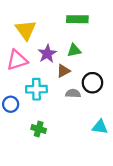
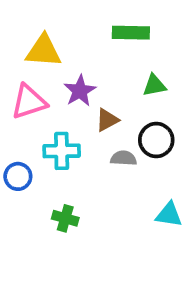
yellow triangle: (26, 30) -> (43, 51), turned -50
green triangle: (74, 50) -> (154, 85), moved

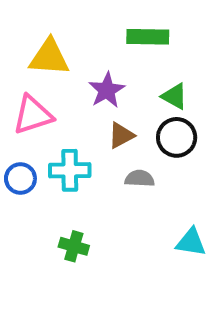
green triangle: (154, 85) -> (175, 96), turned 40
purple star: (80, 91) -> (107, 90), moved
black circle: (156, 140) -> (177, 137), moved
blue circle: (18, 176) -> (20, 178), moved

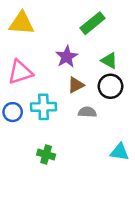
green rectangle: (148, 37) -> (92, 23), turned -40
yellow triangle: (49, 57) -> (22, 23), moved

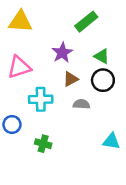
blue circle: (13, 112) -> (12, 125), moved

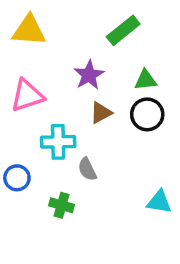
green triangle: (102, 56) -> (145, 80), turned -35
gray semicircle: (81, 104) -> (87, 169), moved, turned -119

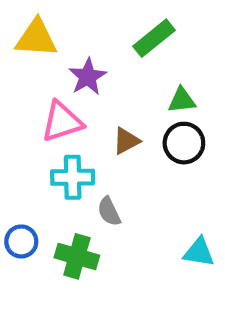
purple star: (89, 75) -> (88, 77), moved
pink triangle: (27, 96) -> (62, 122), moved
blue circle: (17, 178) -> (21, 241), moved
green cross: (62, 205) -> (77, 256), size x1.4

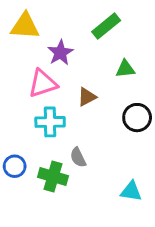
black circle: (184, 143) -> (137, 118), moved
gray semicircle: (109, 212) -> (78, 157), moved
cyan triangle: (199, 252) -> (131, 191), moved

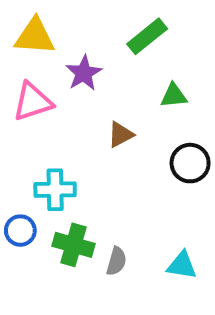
pink triangle: (43, 84) -> (33, 102), moved
cyan cross: (50, 122) -> (55, 190), moved
gray semicircle: (78, 157) -> (116, 261), moved, turned -138

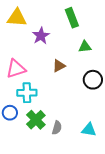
green rectangle: (147, 36) -> (72, 18), turned -72
pink triangle: (33, 102) -> (16, 69), moved
green cross: (74, 245) -> (36, 120), turned 30

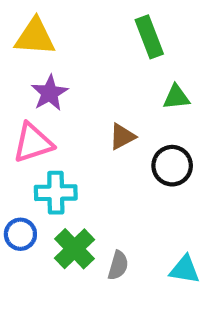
purple star: (41, 36) -> (50, 93), moved
black circle: (93, 80) -> (172, 166), moved

